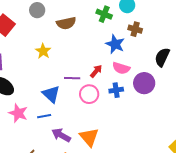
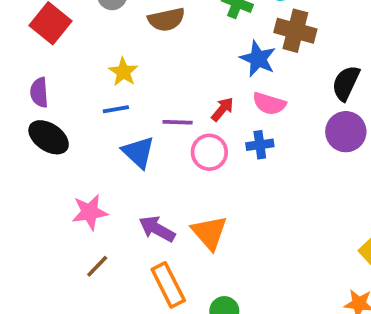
brown cross: (135, 29) -> (295, 31), size x1.5
purple circle: (144, 83) -> (346, 132), moved
pink star: (18, 113) -> (90, 212), moved, turned -30
blue line: (44, 116) -> (116, 109), moved

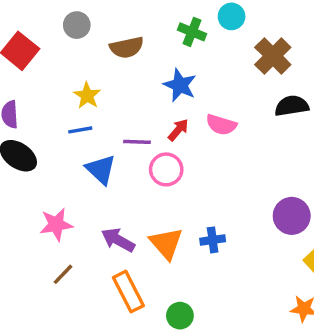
brown cross: (295, 31) -> (273, 56), moved, turned 30
blue star: (258, 59) -> (180, 85), moved
black semicircle: (346, 83) -> (292, 106), turned 56
purple circle: (346, 132) -> (292, 216), moved
blue cross: (260, 145) -> (213, 240), moved

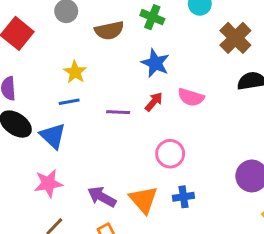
green cross: (192, 32) -> (152, 17), moved
blue triangle: (101, 169) -> (53, 136), moved
pink circle: (166, 169) -> (170, 154), moved

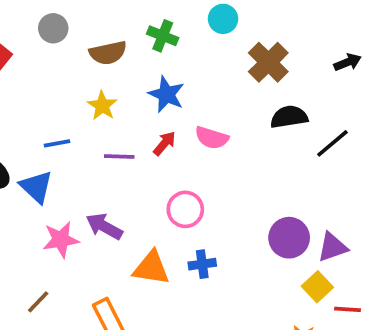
yellow star: (75, 72) -> (102, 106), moved
pink star: (48, 183) -> (61, 240), moved
purple arrow: (102, 197) -> (104, 226), moved
orange triangle: (143, 200) -> (151, 268), turned -40

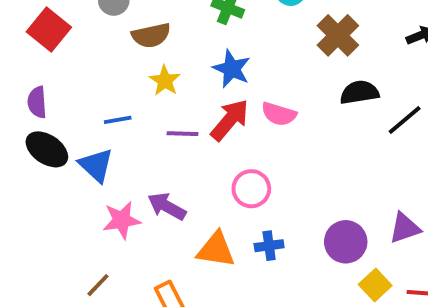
brown semicircle: (108, 53) -> (151, 35), moved
red arrow: (165, 143) -> (230, 120), size x1.6
purple circle: (289, 238) -> (346, 242), moved
yellow square: (317, 287) -> (375, 285), moved

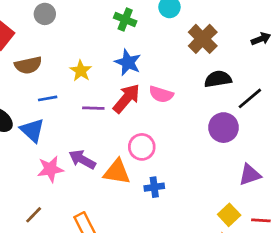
brown semicircle: (151, 35) -> (28, 65), moved
purple circle: (346, 242) -> (224, 128), moved
orange triangle: (216, 250) -> (117, 172), moved

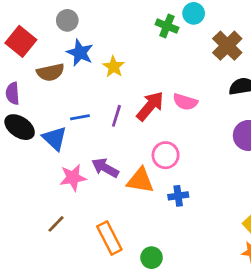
green cross: (125, 19) -> (167, 26), moved
blue star: (128, 62) -> (80, 53), moved
yellow star: (81, 71) -> (114, 67), moved
blue line: (48, 98) -> (80, 117), moved
purple line: (93, 108) -> (116, 116), turned -75

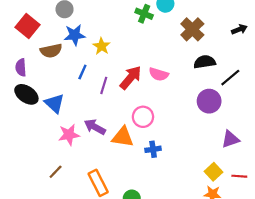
blue star: (80, 53) -> (75, 35), turned -30
blue line: (80, 117) -> (82, 72), moved, turned -56

